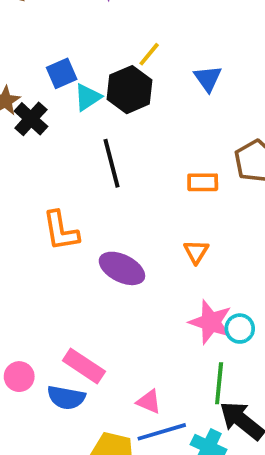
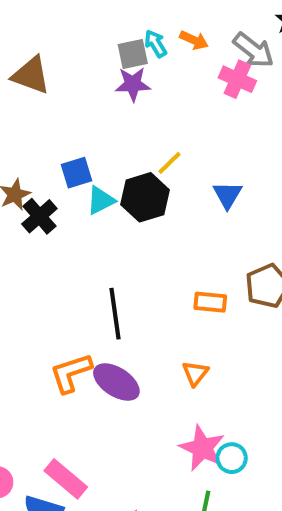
black line: (112, 163) -> (115, 314), moved
orange L-shape: (61, 231) -> (71, 373), moved, turned 75

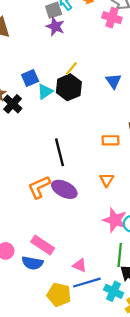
purple star: (133, 84) -> (55, 27), turned 30
yellow line: (169, 163) -> (71, 69), moved

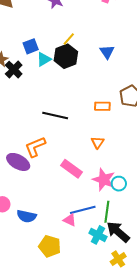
black line: (60, 152) -> (55, 116), turned -65
purple ellipse: (64, 189) -> (18, 162), moved
pink rectangle: (43, 245) -> (71, 169), moved
blue line: (87, 283) -> (83, 210), moved
cyan cross: (114, 291) -> (98, 235), moved

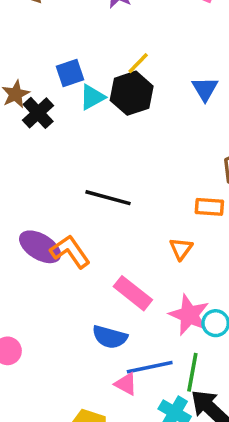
orange rectangle: (102, 106) -> (209, 207), moved
orange L-shape: (35, 147) -> (70, 252), turned 75
purple ellipse: (18, 162) -> (40, 247), moved
blue semicircle: (26, 216) -> (110, 337), moved

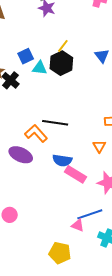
cyan triangle: (92, 97) -> (40, 68), turned 42
orange L-shape: (70, 252) -> (36, 133), moved
blue semicircle: (110, 337) -> (62, 160), moved

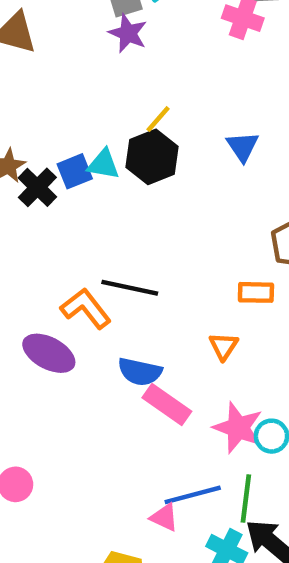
blue square: (26, 56) -> (75, 171), moved

